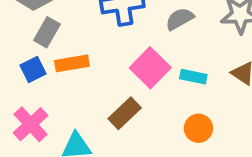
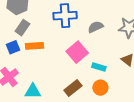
cyan rectangle: (193, 77) -> (99, 67), moved
brown rectangle: (125, 113) -> (73, 88), moved

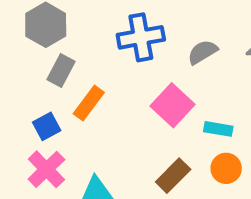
orange rectangle: (35, 46) -> (89, 103), turned -42
blue square: (13, 47) -> (47, 126), moved

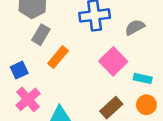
blue square: (47, 126) -> (19, 70), moved

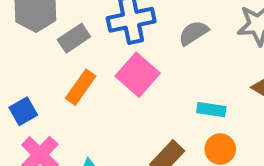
gray rectangle: (41, 35) -> (74, 38), moved, turned 30
pink square: (113, 61) -> (138, 75), moved

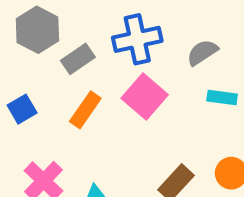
cyan rectangle: (211, 110) -> (222, 98), moved
blue square: (23, 111) -> (22, 109), moved

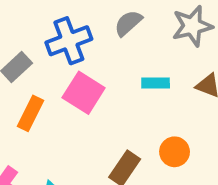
gray semicircle: (202, 52) -> (128, 23), moved

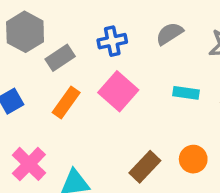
blue cross: (69, 41) -> (112, 41), size x0.7

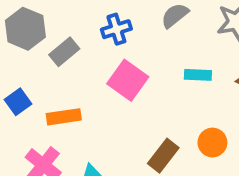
orange rectangle: (66, 102) -> (64, 117), moved, turned 52

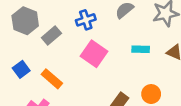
orange rectangle: (64, 117) -> (52, 79), turned 50

